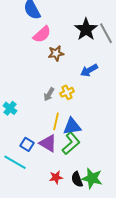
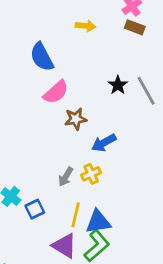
black star: (86, 29) -> (118, 85), size x0.6
blue arrow: (89, 70) -> (104, 143), moved
blue square: (27, 144) -> (35, 209), moved, turned 32

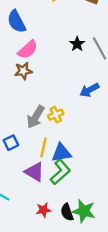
brown star: (76, 119) -> (23, 71), moved
blue arrow: (104, 143) -> (89, 90), moved
gray arrow: (66, 177) -> (36, 117), size x1.5

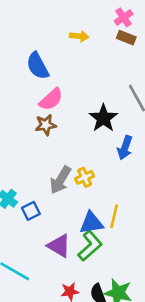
black star: (77, 44) -> (103, 118), moved, size x1.5
blue arrow: (89, 90) -> (125, 148), turned -42
yellow line: (43, 147) -> (114, 216), moved

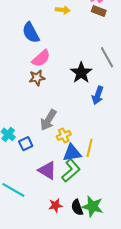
yellow cross: (85, 177) -> (64, 135), moved

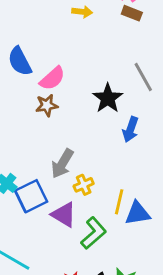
blue semicircle: (31, 33) -> (20, 61), moved
blue square: (26, 144) -> (31, 196), size x1.6
blue triangle: (72, 153) -> (138, 213), moved
purple triangle: (47, 170) -> (64, 215), moved

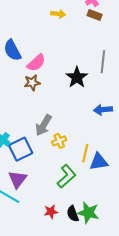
gray line: (143, 77) -> (103, 62), turned 35
blue arrow: (130, 129) -> (103, 110), moved, turned 66
purple triangle: (64, 215) -> (18, 179), moved, turned 36

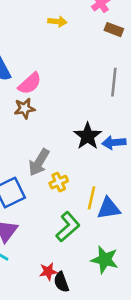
brown rectangle: (95, 15) -> (114, 30), moved
black star: (77, 77) -> (88, 136), moved
green star: (88, 213) -> (105, 260), moved
black semicircle: (73, 214) -> (61, 282), moved

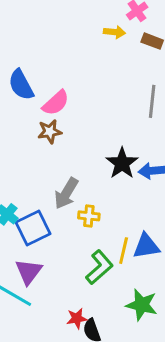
yellow arrow: (57, 22) -> (114, 32), moved
yellow cross: (59, 182) -> (89, 216), turned 30
yellow line: (92, 198) -> (124, 251), moved

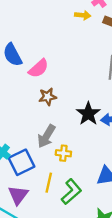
brown star: (50, 132) -> (48, 97), moved
yellow line: (124, 251) -> (49, 183), moved

